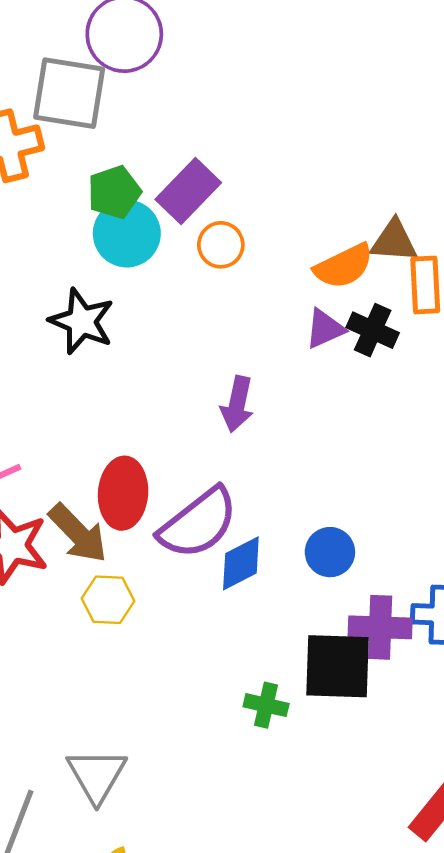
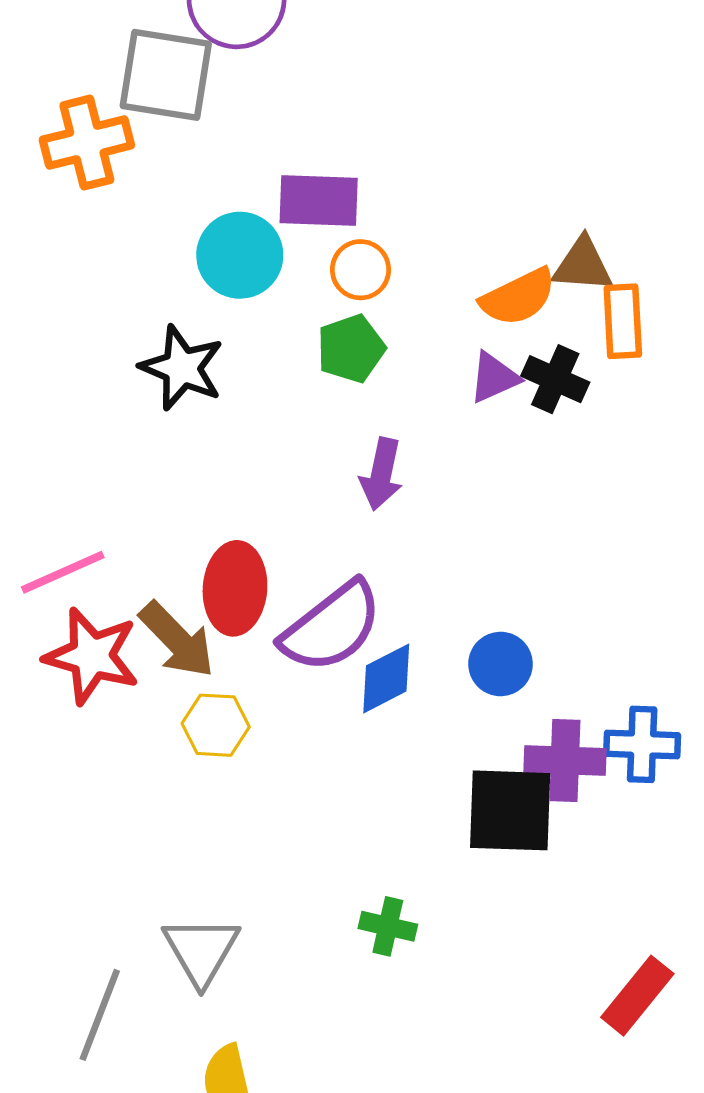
purple rectangle: (188, 191) -> (319, 200), turned 48
green pentagon: (114, 192) -> (351, 349), moved
green cross: (266, 705) -> (388, 926), moved

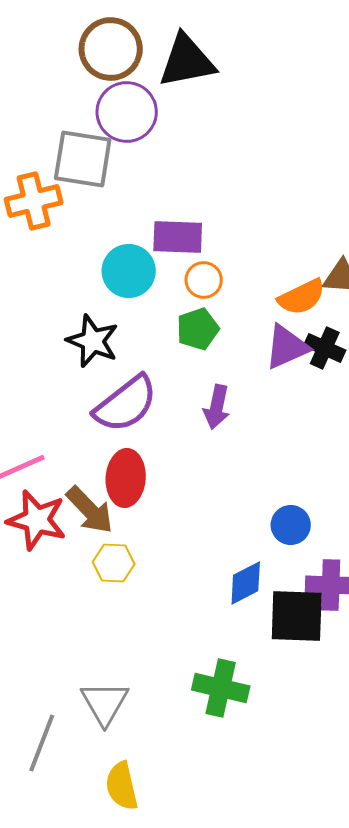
purple triangle: (494, 378) -> (287, 347), size x1.4
purple semicircle: (332, 627) -> (126, 404), moved
blue diamond: (386, 678) -> (246, 583), moved
green cross: (388, 926) -> (221, 688), size x1.6

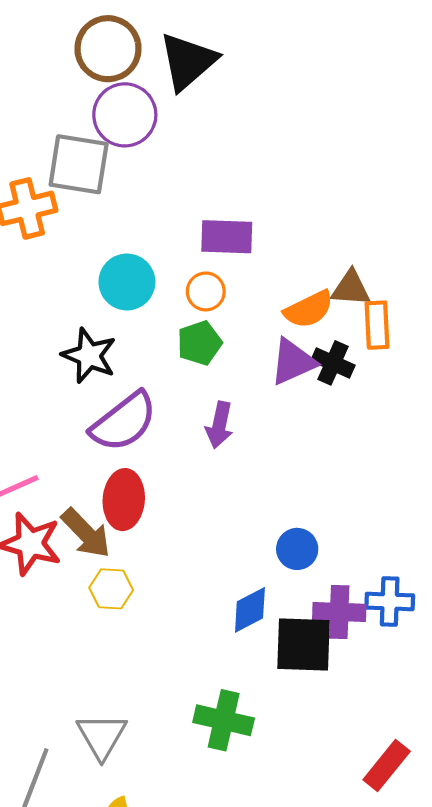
black triangle: (187, 61) -> (188, 61), turned -30
purple rectangle: (178, 237) -> (227, 237), moved

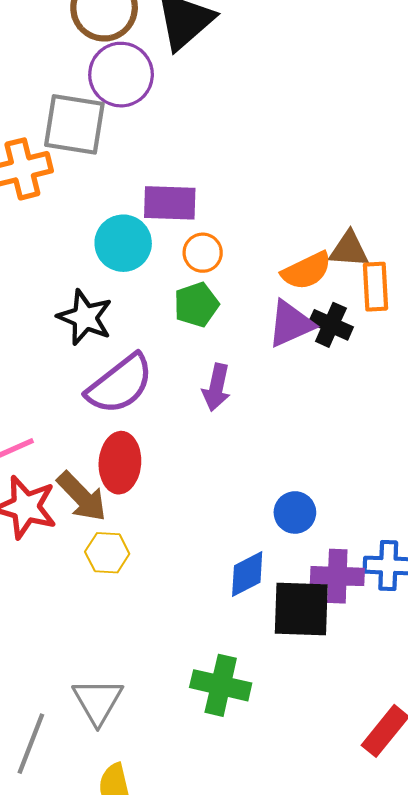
purple rectangle: (227, 237) -> (170, 203), moved

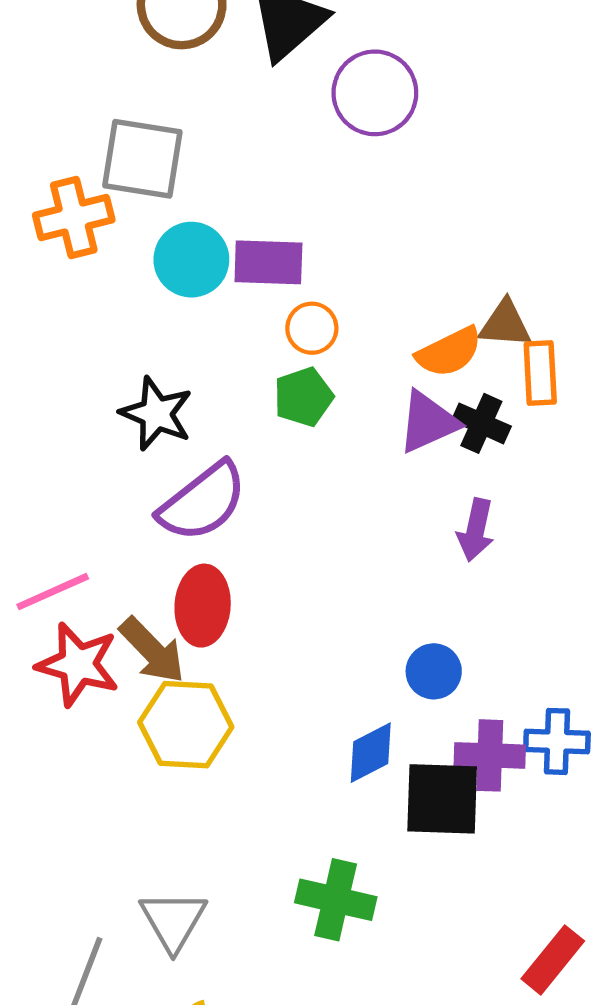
purple circle: (121, 75) -> (375, 93), moved
cyan circle: (123, 243) -> (191, 260), moved
purple arrow: (216, 387) -> (476, 530), moved
yellow hexagon: (107, 553) -> (186, 725), size x1.6

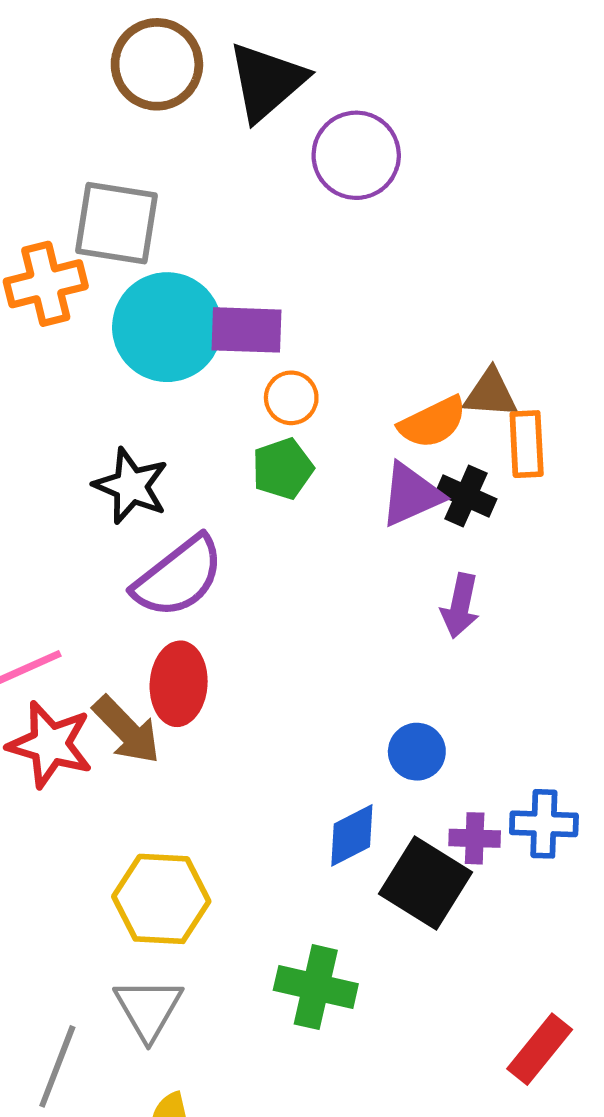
cyan circle: (191, 260) -> (167, 327), size x1.4
yellow hexagon: (186, 725) -> (161, 899), moved
purple cross: (490, 755) -> (475, 838), size x0.7
black square: (442, 799) -> (426, 883), turned 30

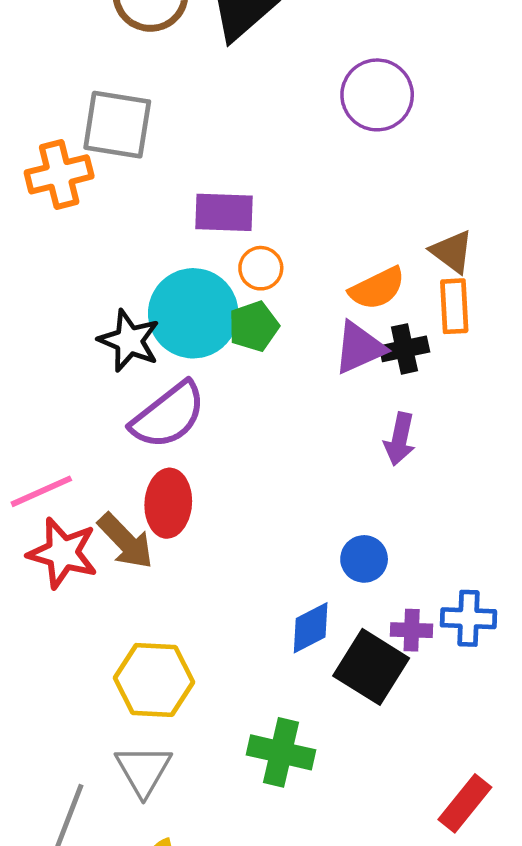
purple circle: (356, 155) -> (377, 95), moved
cyan circle: (167, 327) -> (193, 313), moved
brown triangle: (490, 394) -> (452, 252), moved, turned 33
black cross: (466, 496) -> (404, 349), turned -36

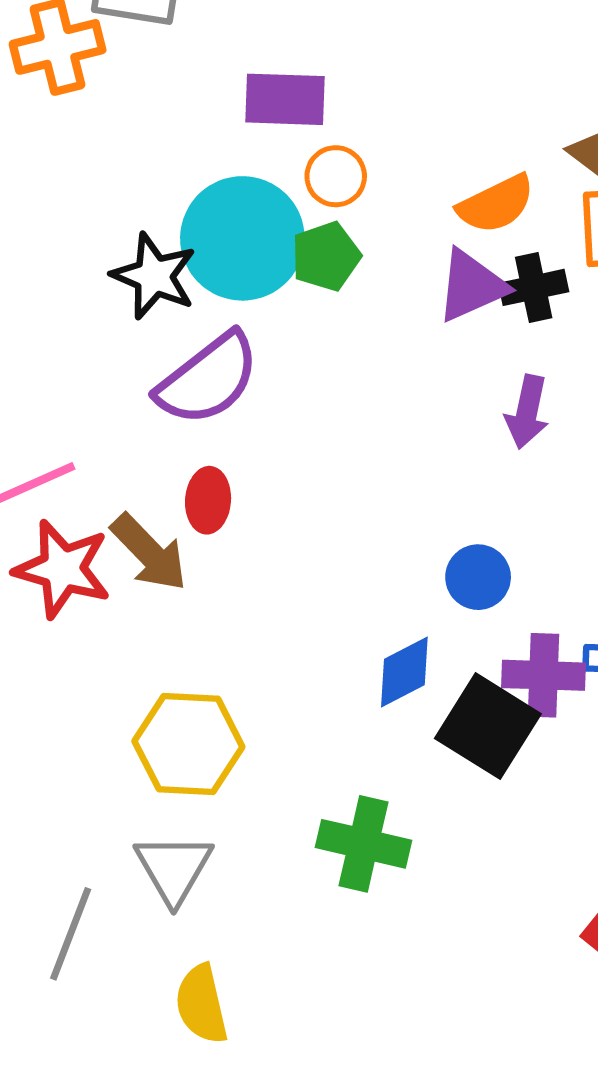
red ellipse: (168, 503) -> (208, 500), size x0.7
purple cross: (412, 630) -> (543, 675), size x1.4

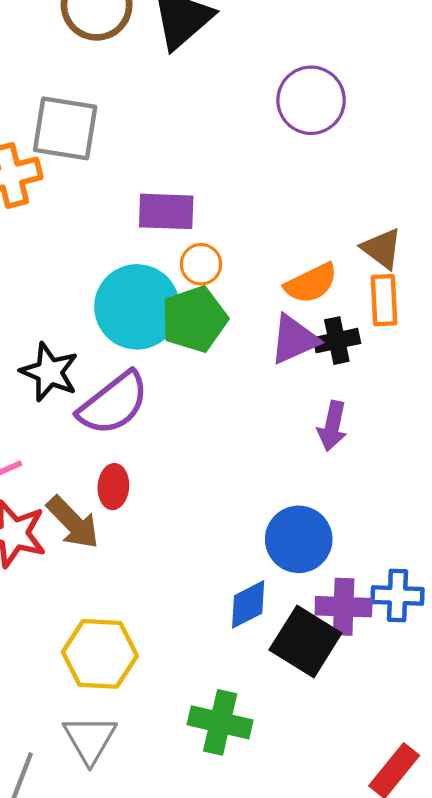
green pentagon: (326, 256) -> (194, 319), size x1.4
black star: (154, 276) -> (49, 372), moved
blue circle: (478, 577) -> (299, 539), size x1.5

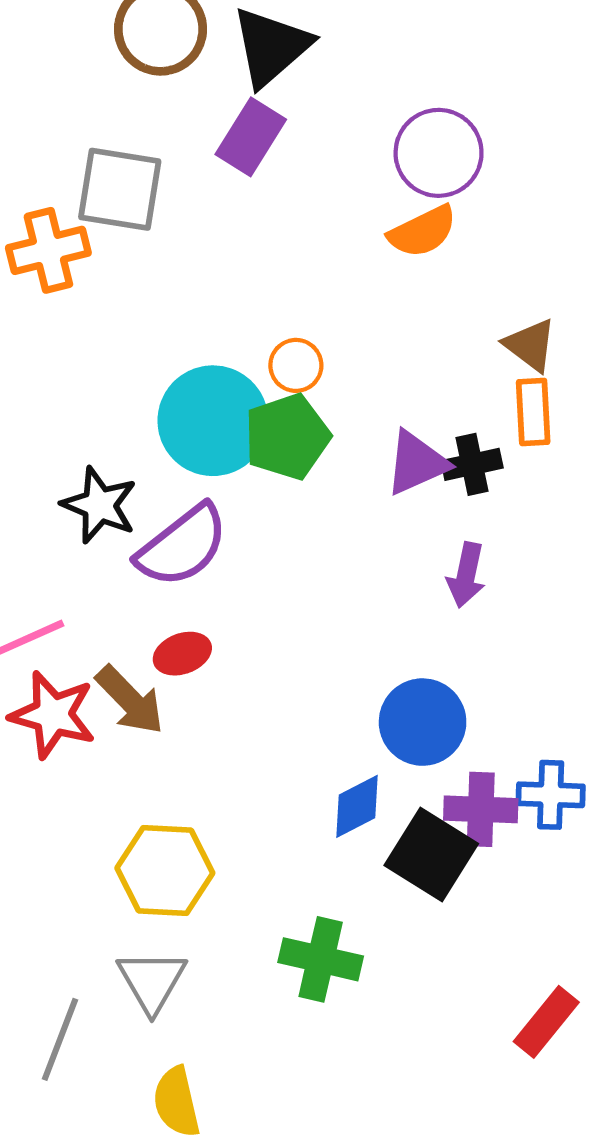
purple rectangle: (166, 211) -> (251, 137), moved, turned -60
orange semicircle: (311, 283) -> (423, 231), moved
red ellipse: (113, 487) -> (182, 654), turned 66

